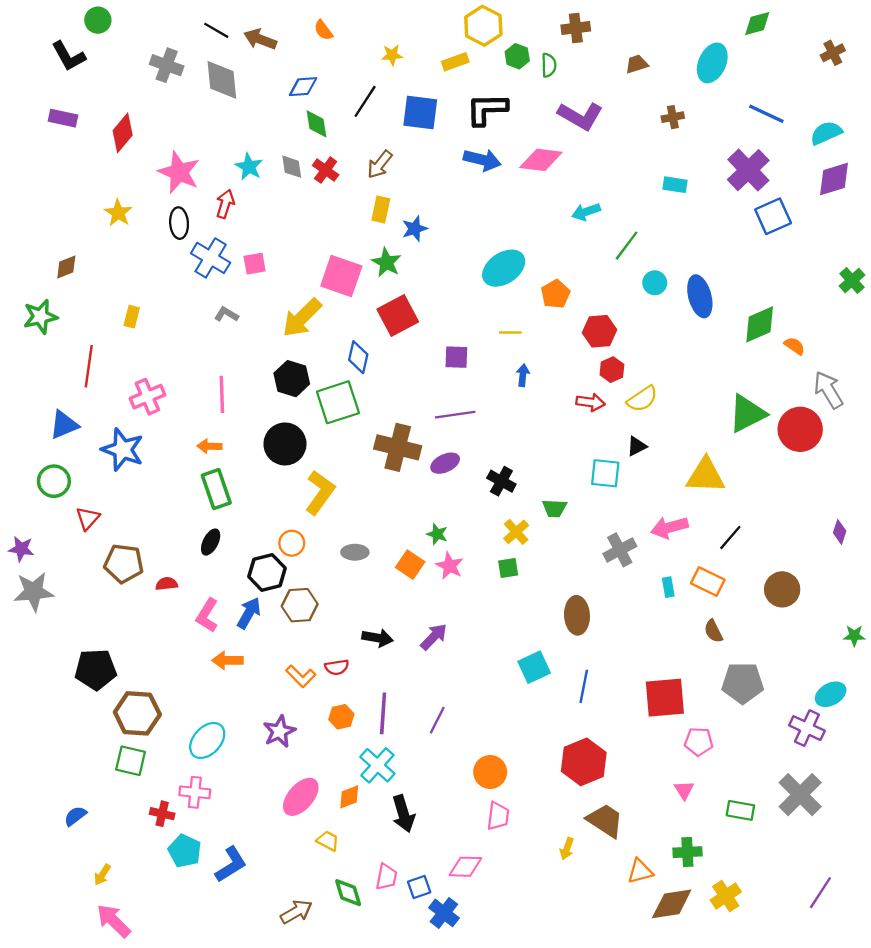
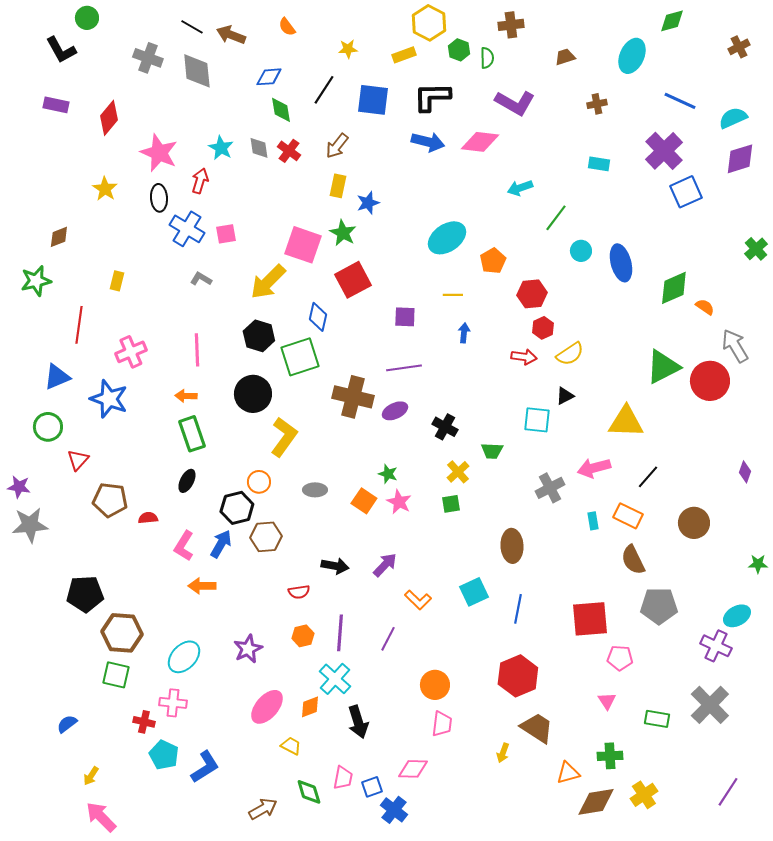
brown semicircle: (713, 631) -> (633, 560), size x1.4
orange L-shape: (301, 676) -> (418, 600), moved

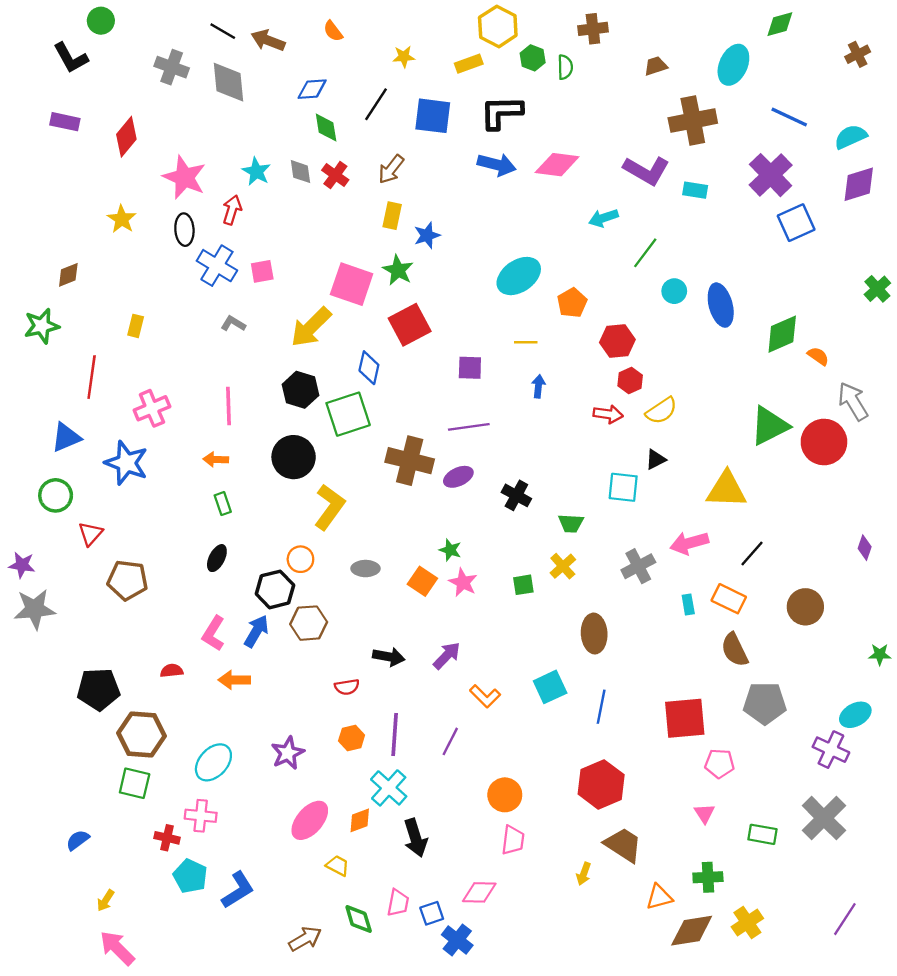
purple L-shape: (515, 103) -> (646, 170), moved
brown cross: (597, 104) -> (693, 120), size x2.0
green rectangle: (192, 434) -> (223, 504), size x0.6
yellow cross: (458, 472) -> (563, 566), moved
red semicircle: (148, 518) -> (172, 671), moved

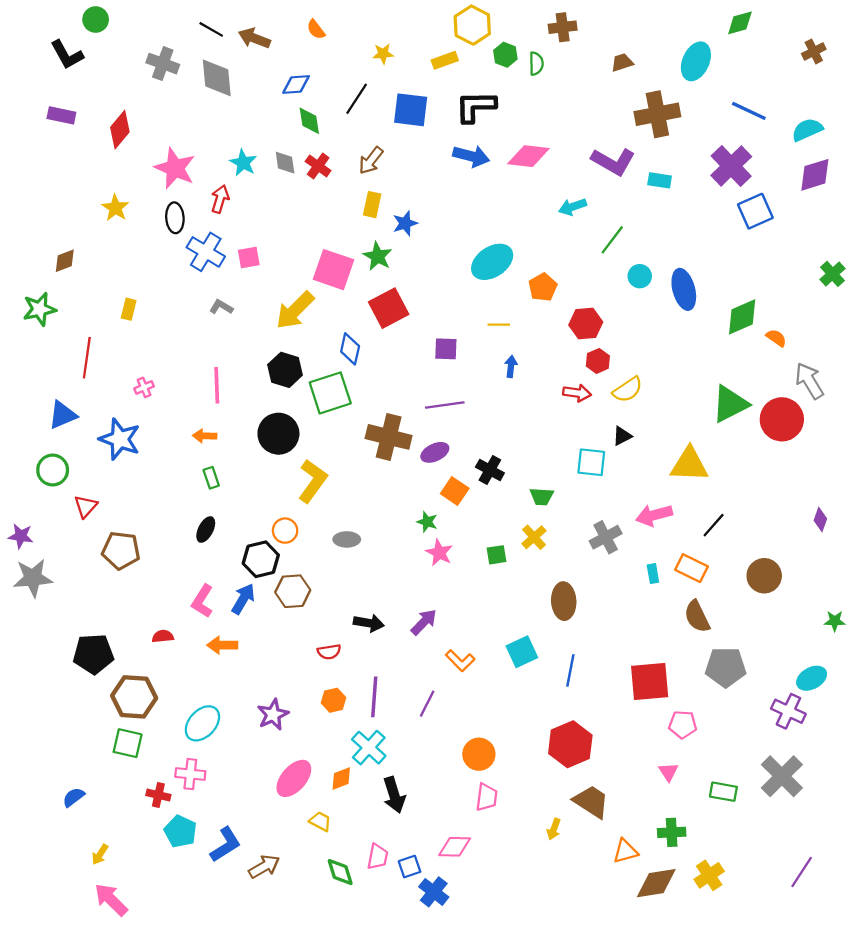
pink cross: (152, 408) -> (144, 387), size x0.6
orange square: (422, 581) -> (455, 491), moved
brown arrow: (305, 939) -> (264, 867), moved

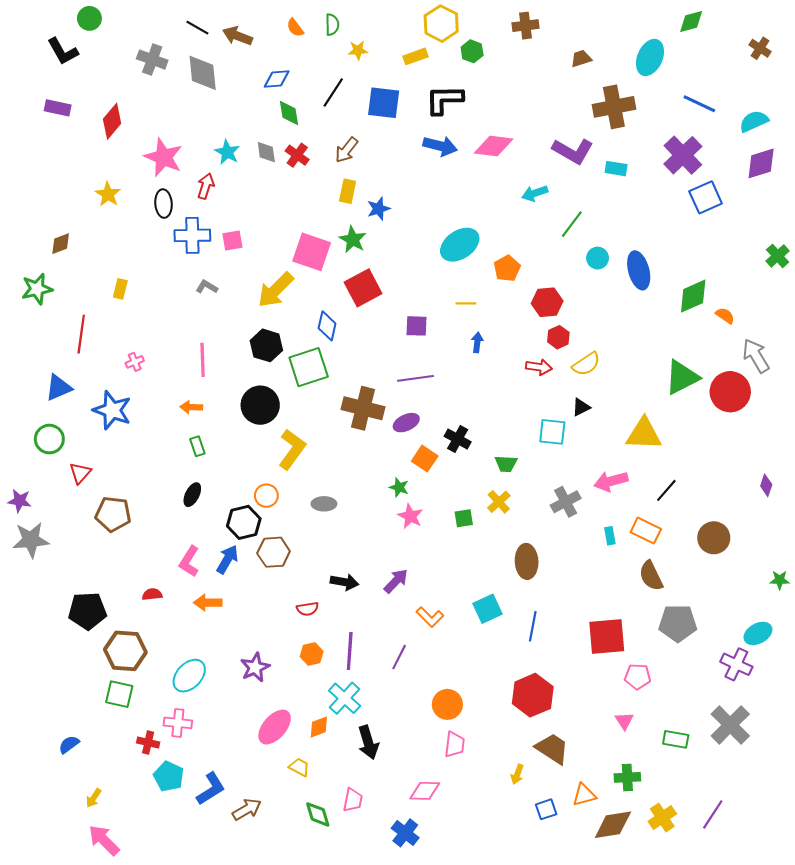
brown cross: (814, 51) -> (760, 48), turned -30
green semicircle: (536, 64) -> (332, 25), moved
blue cross: (206, 252) -> (192, 235), turned -32
blue square: (410, 867) -> (546, 809), moved
purple line: (802, 872) -> (713, 814), moved

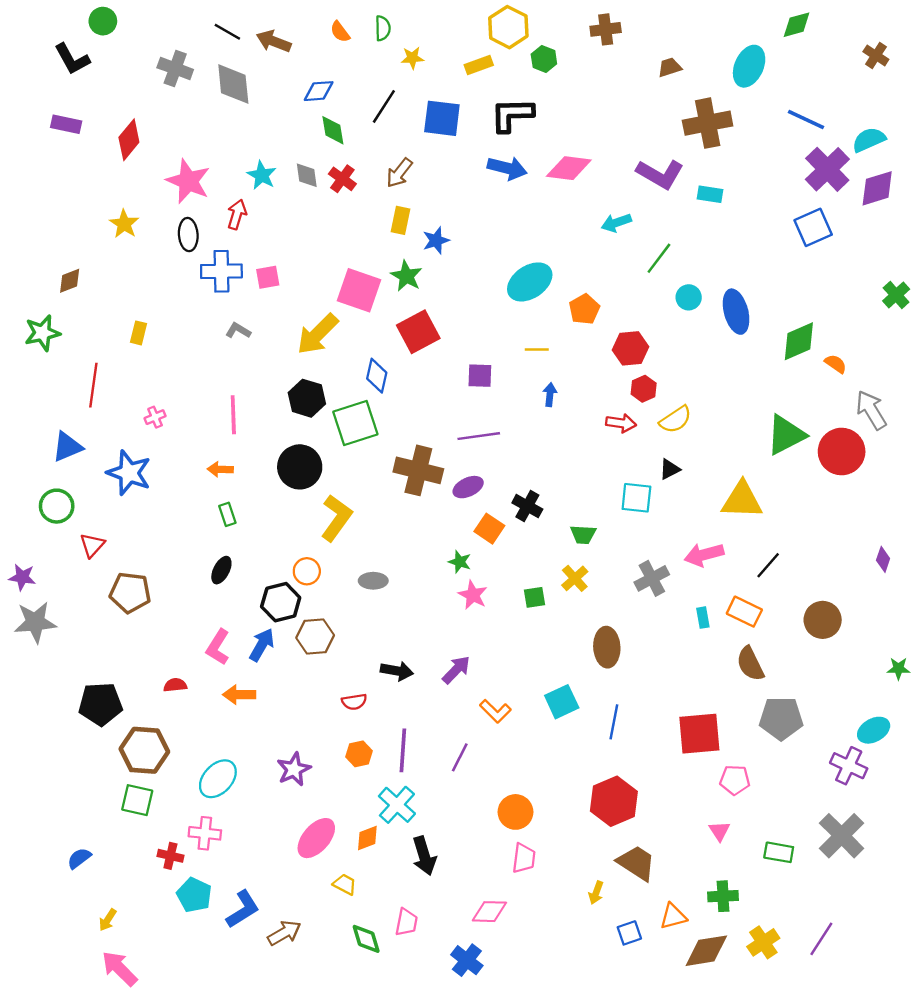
purple cross: (683, 155) -> (827, 169), moved

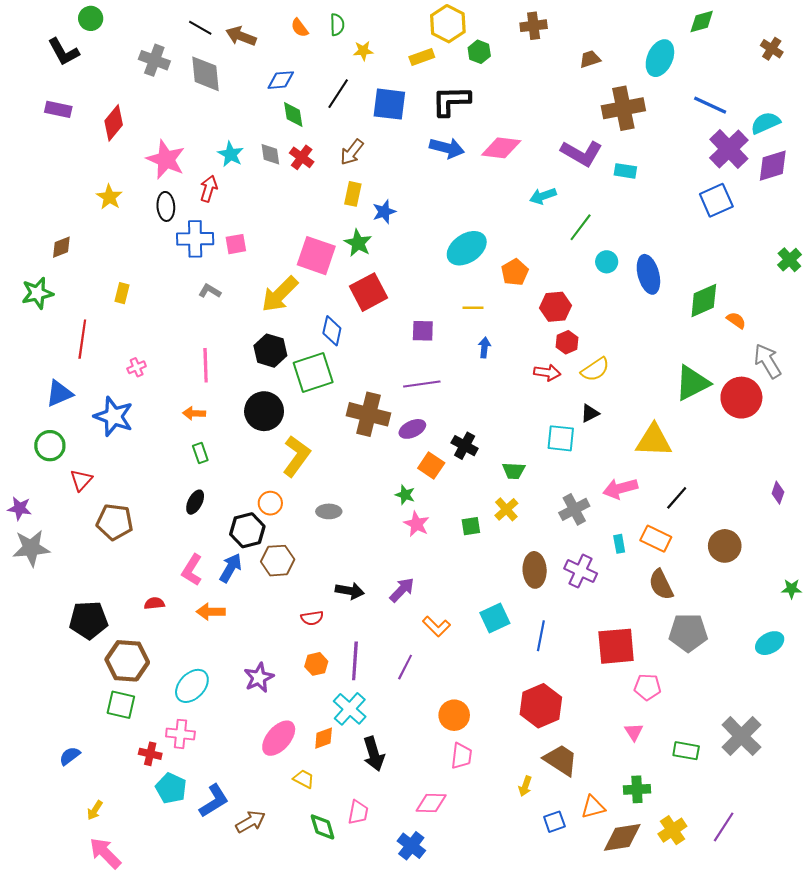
purple cross: (849, 766) -> (581, 571), moved

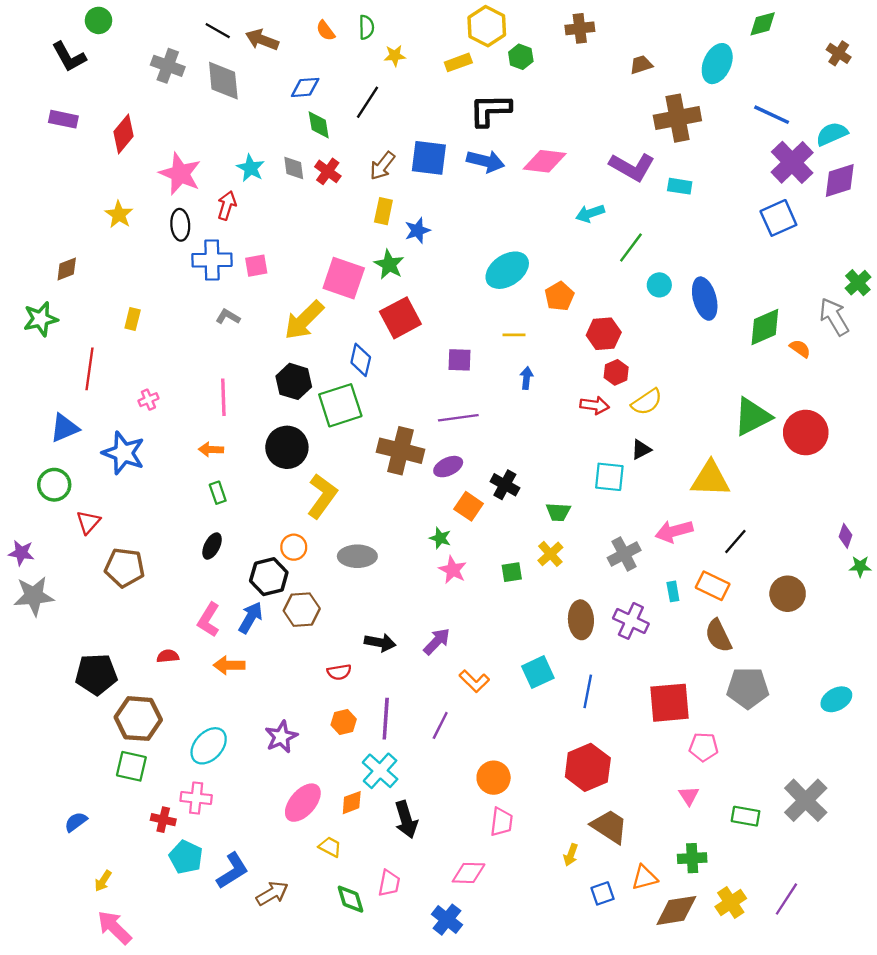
blue square: (389, 104) -> (429, 158), moved
gray arrow: (768, 361) -> (834, 317), moved
gray ellipse: (329, 511) -> (357, 556), size x1.4
green star: (792, 589) -> (860, 566), moved

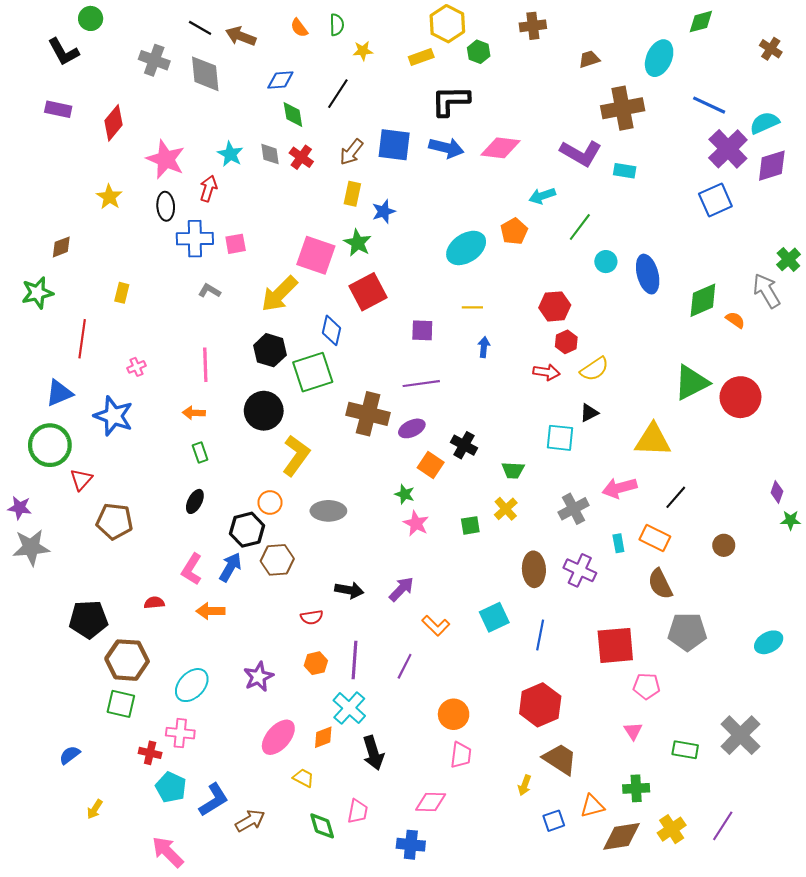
orange pentagon: (559, 296) -> (514, 231), moved
green circle: (54, 485) -> (50, 445), size x1.4
brown circle: (788, 594) -> (724, 545), size x0.7
blue cross: (447, 920) -> (411, 845), turned -32
pink arrow: (114, 927) -> (168, 852), moved

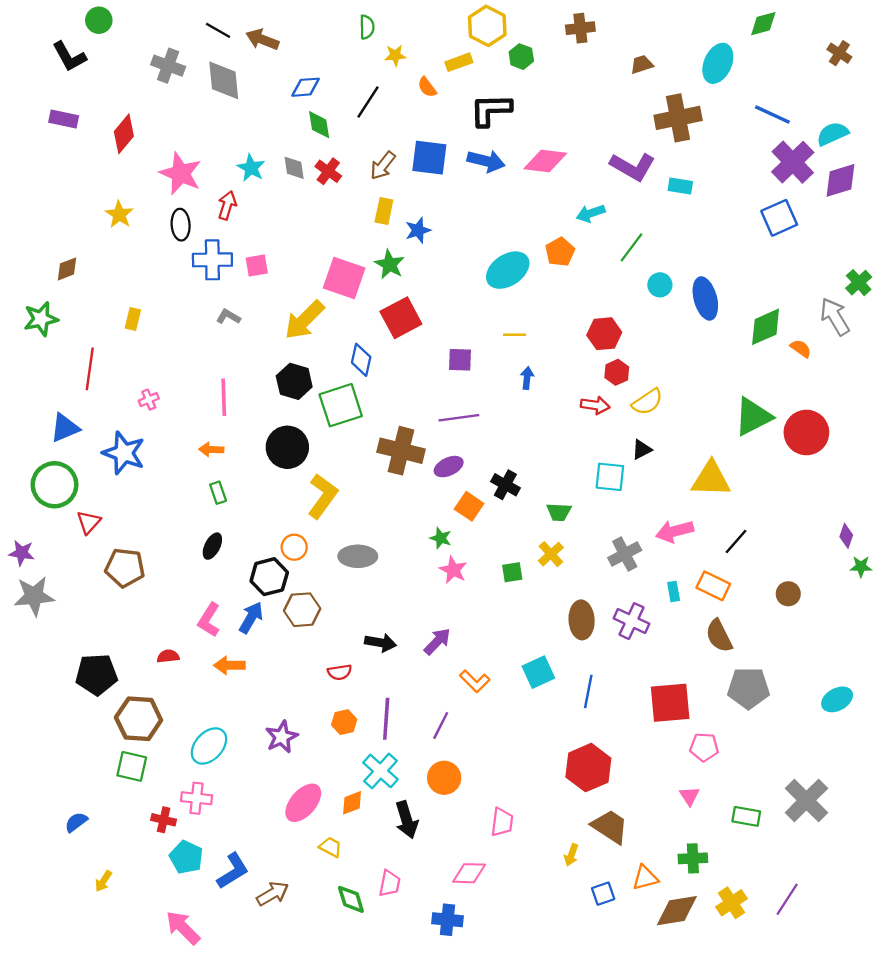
orange semicircle: (299, 28) -> (427, 87), moved
orange circle: (454, 714) -> (444, 778), moved

